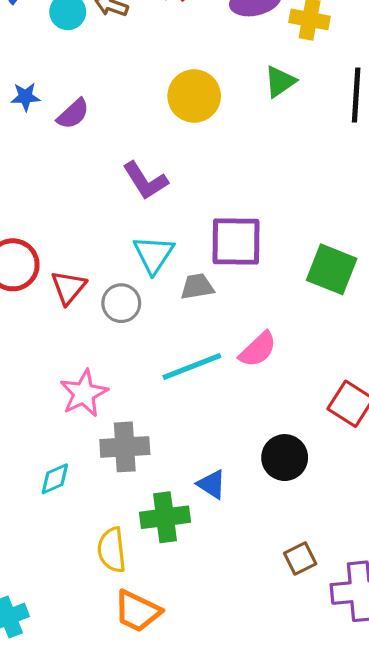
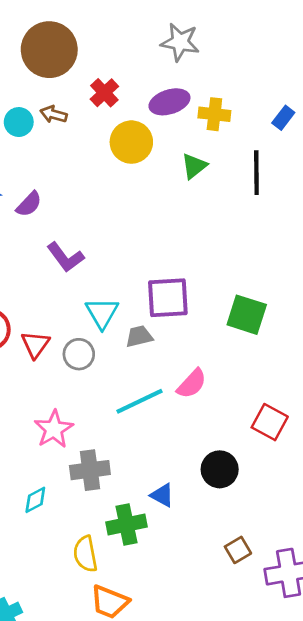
yellow circle: (194, 96) -> (131, 142), moved
purple L-shape: (145, 181) -> (65, 257), moved

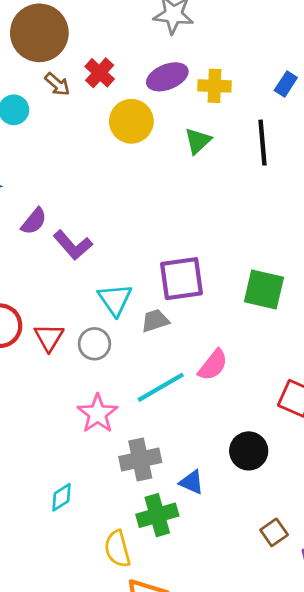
brown arrow: (54, 114) -> (57, 84), moved, turned -150
purple semicircle: (29, 204) -> (34, 221), moved
pink star: (54, 429) -> (98, 414), moved
gray cross: (90, 470) -> (140, 460), moved

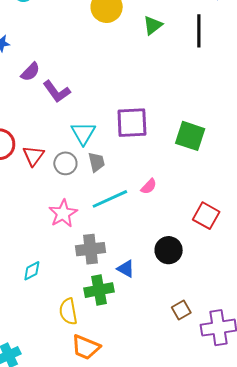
gray trapezoid: (155, 321) -> (96, 162), moved, turned 90
pink semicircle: (213, 365) -> (149, 186), size x0.7

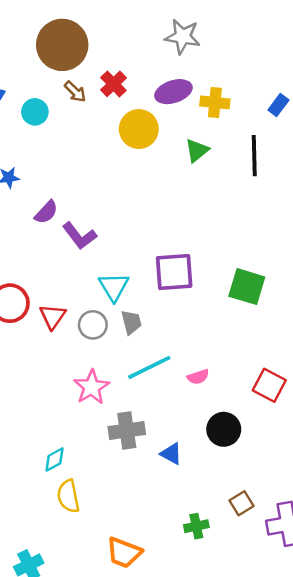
pink semicircle: (149, 186) -> (198, 377), moved, turned 30
green cross: (99, 290) -> (196, 526), moved, size x0.7
yellow semicircle: (68, 311) -> (68, 496), moved

